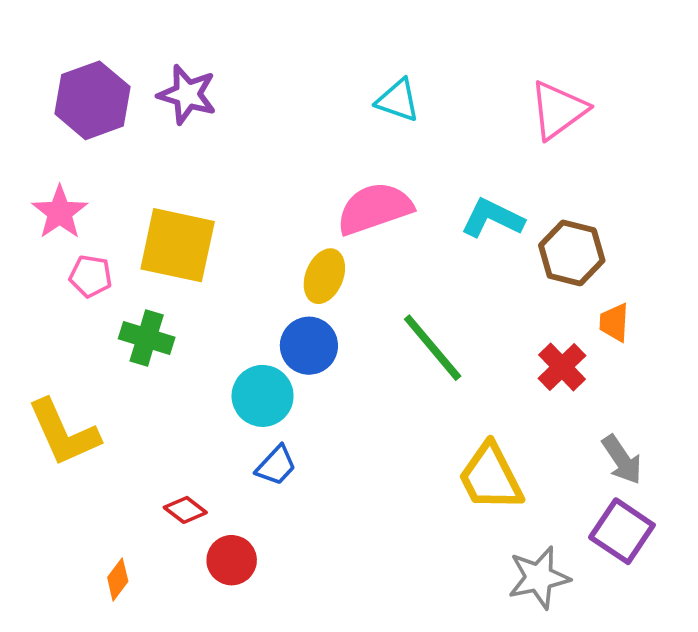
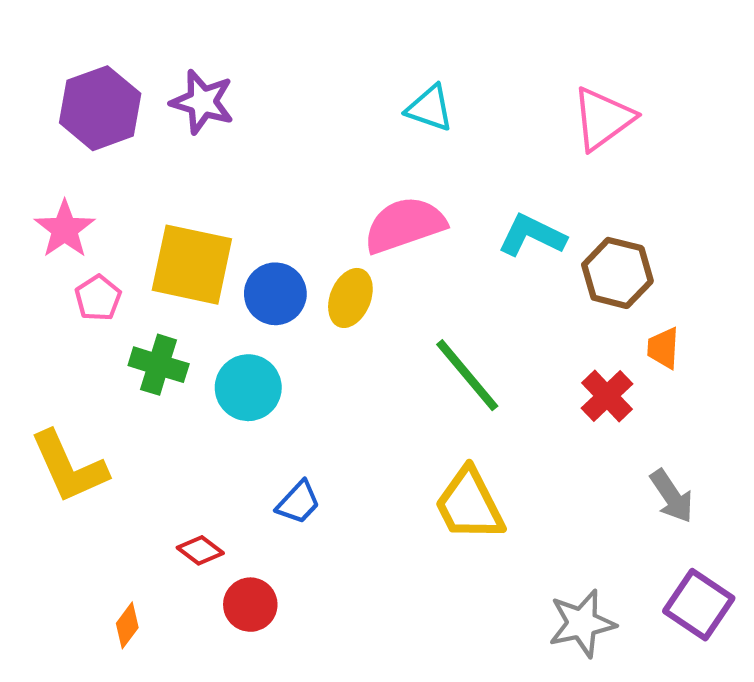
pink pentagon: (91, 276) -> (98, 298), turned 30
blue circle: (309, 346) -> (275, 294), moved
cyan circle: (263, 396) -> (248, 388), moved
yellow trapezoid: (491, 477) -> (469, 504), moved
purple square: (622, 531) -> (699, 605), moved

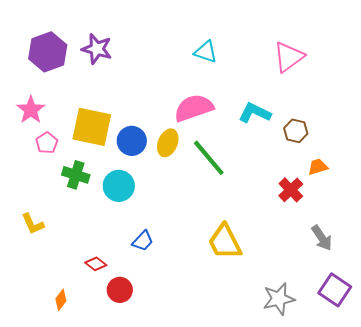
brown hexagon: (617, 273) -> (296, 131), size x0.7
orange trapezoid: (663, 348) -> (318, 167), turned 70
green line: (467, 375) -> (209, 158), moved
yellow L-shape: (69, 467) -> (33, 224), size x0.6

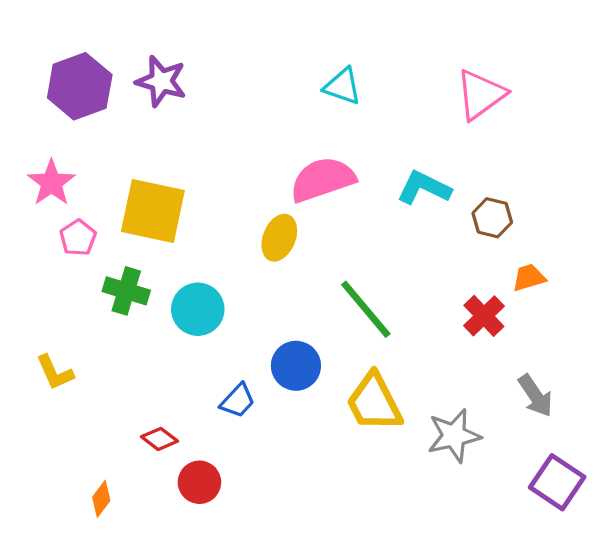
blue circle: (132, 141) -> (296, 366), moved
green line: (209, 158) -> (366, 309), moved
gray star: (279, 299) -> (454, 436), moved

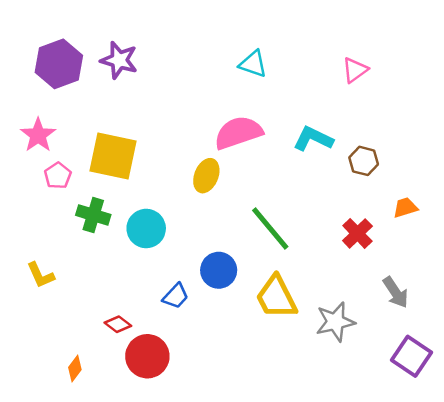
pink triangle: (481, 95) -> (355, 70), size x0.7
orange trapezoid: (529, 278) -> (405, 208), moved
red circle: (199, 482) -> (147, 356), size x1.4

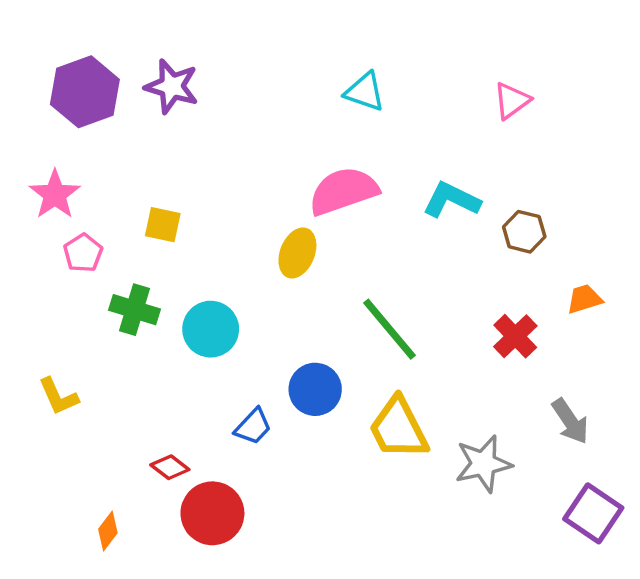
yellow square: (113, 156) -> (163, 225), size x0.5

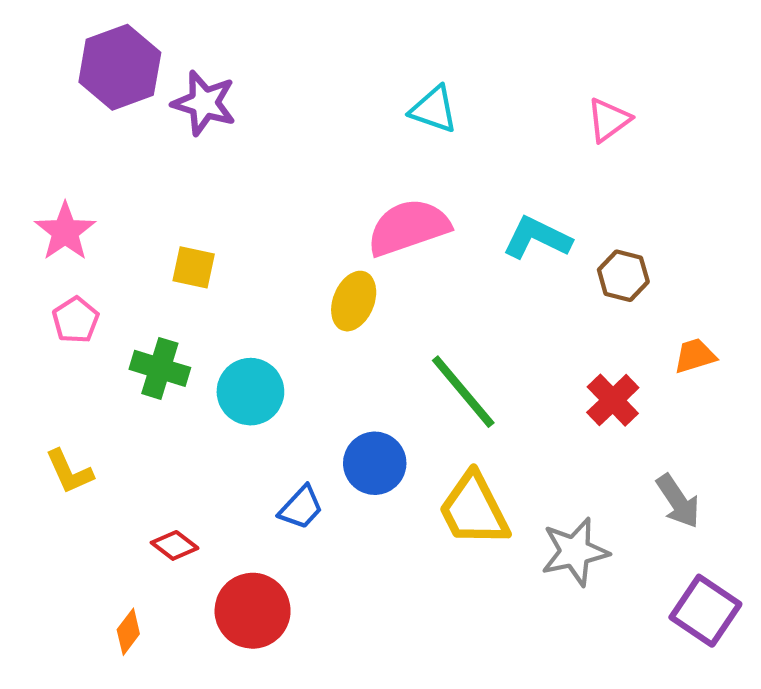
purple hexagon: (85, 92) -> (120, 67), moved
pink pentagon: (83, 253) -> (76, 320), moved
red diamond: (170, 467) -> (175, 545), moved

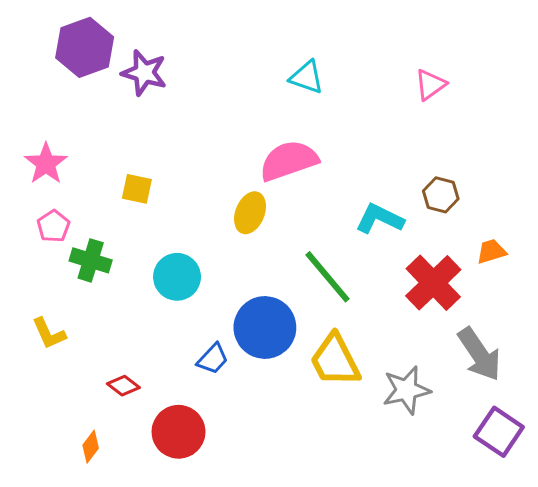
cyan L-shape: (537, 238) -> (380, 219), moved
green cross: (160, 368) -> (91, 260), moved
red cross: (613, 400) -> (433, 283), size x1.5
blue circle: (375, 463) -> (265, 327), size x1.4
gray arrow: (678, 501) -> (479, 354), size x1.4

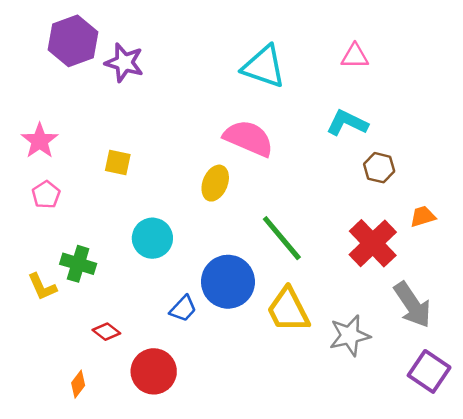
cyan triangle: (307, 77) -> (264, 67), size x1.5
pink triangle: (430, 85) -> (355, 56), moved, turned 36
pink semicircle: (289, 161) -> (248, 138), turned 42
cyan L-shape: (380, 219) -> (347, 123), moved
green cross: (91, 260) -> (78, 264), moved

